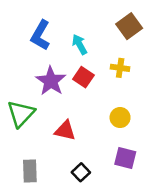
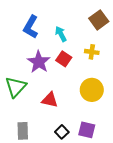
yellow circle: (120, 118) -> (92, 90), size x1.5
purple square: (125, 158) -> (87, 130), moved

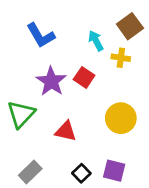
blue L-shape: (31, 27) -> (41, 35), turned -60
cyan arrow: (61, 34) -> (96, 41), moved
yellow cross: (92, 52) -> (121, 58), moved
gray rectangle: (23, 131) -> (30, 172), turned 48

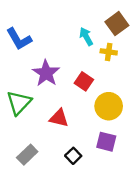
blue L-shape: (41, 35) -> (19, 39), moved
red square: (84, 77) -> (84, 81), moved
purple square: (114, 171) -> (106, 142), moved

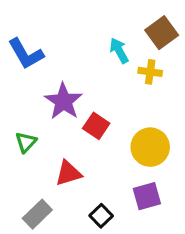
red square: (84, 81) -> (96, 126), moved
green triangle: (19, 103) -> (26, 142), size x0.6
red triangle: (59, 118) -> (68, 173), moved, turned -30
purple square: (106, 142) -> (147, 196), turned -30

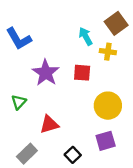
red square: (96, 126) -> (82, 73), moved, turned -30

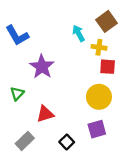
red square: (82, 73) -> (108, 67), moved

